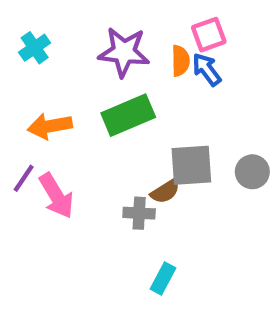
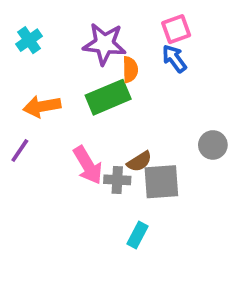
orange semicircle: (180, 61) -> (130, 70), moved
gray square: (191, 165) -> (161, 182), moved
pink arrow: (56, 196) -> (88, 165), moved

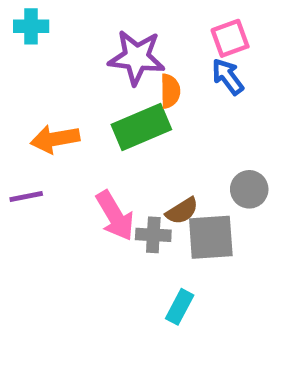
cyan cross: (29, 40) -> (31, 26), moved, turned 35
gray circle: (213, 145) -> (249, 189), moved
purple line: (20, 150) -> (26, 197), turned 45

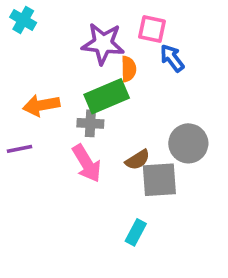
cyan cross: (31, 26) -> (23, 20), turned 30
pink square: (230, 38) -> (152, 29), moved, turned 32
gray circle: (249, 189) -> (188, 143), size x1.4
gray cross: (153, 235) -> (90, 123), moved

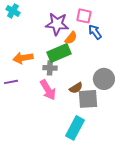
orange semicircle: (128, 69) -> (71, 38), turned 40
cyan rectangle: (136, 232) -> (75, 128), size x1.6

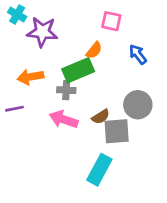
purple star: (57, 24) -> (42, 32), moved
blue arrow: (95, 32) -> (138, 54), moved
pink arrow: (48, 90) -> (64, 119), turned 140

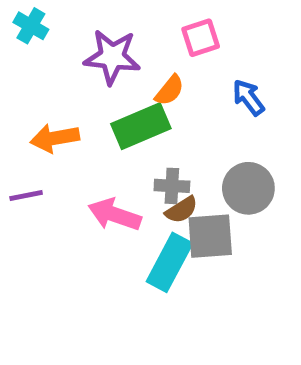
pink square: (111, 21) -> (201, 38), turned -30
purple star: (42, 32) -> (112, 57), moved
gray cross: (66, 90) -> (172, 186), moved
cyan rectangle: (99, 170) -> (170, 262), moved

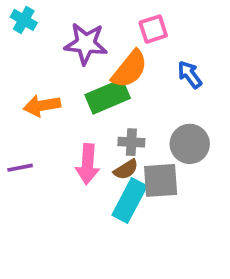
orange semicircle: (170, 90) -> (130, 69), size x1.6
purple line: (26, 195) -> (20, 168), moved
brown semicircle: (181, 210) -> (126, 169), moved
pink arrow: (115, 215) -> (88, 164), turned -105

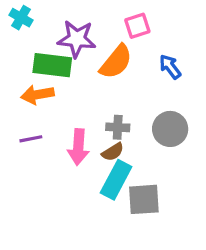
green rectangle: (108, 97) -> (52, 65), moved, turned 30
purple line: (20, 168) -> (31, 139), moved
gray square: (161, 180) -> (144, 199), moved

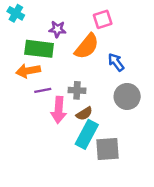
purple star: (77, 39) -> (57, 29), size x0.6
blue arrow: (170, 67) -> (116, 62), moved
gray cross: (118, 127) -> (77, 90), moved
purple line: (31, 139) -> (43, 90), moved

